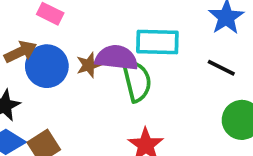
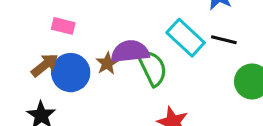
cyan rectangle: (157, 42) -> (186, 38), moved, turned 54

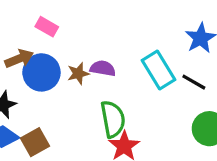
purple semicircle: (130, 52) -> (103, 68), size x0.7
green semicircle: (152, 68) -> (113, 119), moved

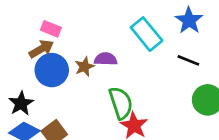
brown arrow: (19, 59) -> (41, 49), moved
cyan rectangle: (159, 70) -> (147, 34), moved

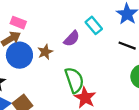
cyan rectangle: (147, 34) -> (94, 25), size x0.7
purple semicircle: (106, 59) -> (72, 39), moved, turned 132

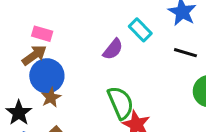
brown star: (45, 52) -> (51, 97), moved

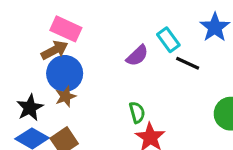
pink rectangle: (42, 34) -> (66, 29), size x1.4
black line: (185, 53) -> (188, 63), moved
green semicircle: (121, 103) -> (137, 112), size x0.6

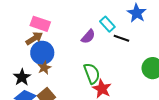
green semicircle: (137, 112) -> (92, 73), size x1.5

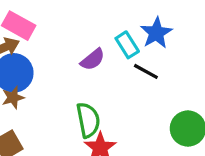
blue star: (137, 13) -> (156, 33), moved

